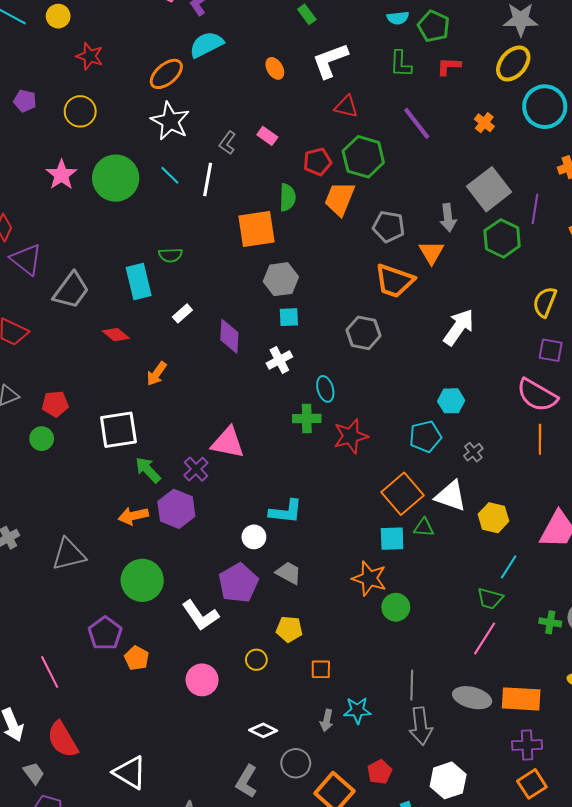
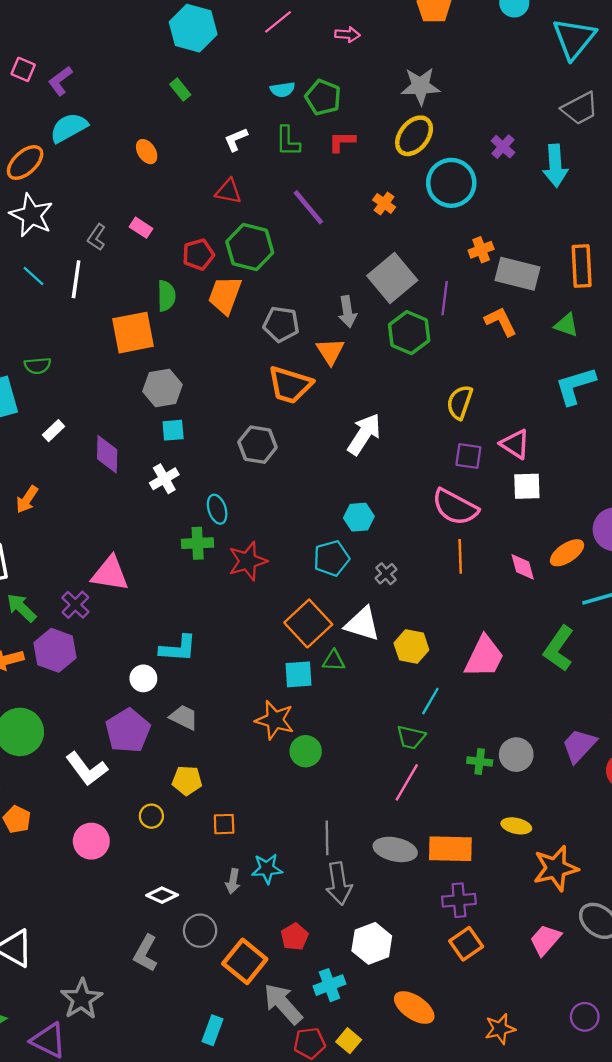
white L-shape: (330, 60) -> (236, 139), moved, size x0.6

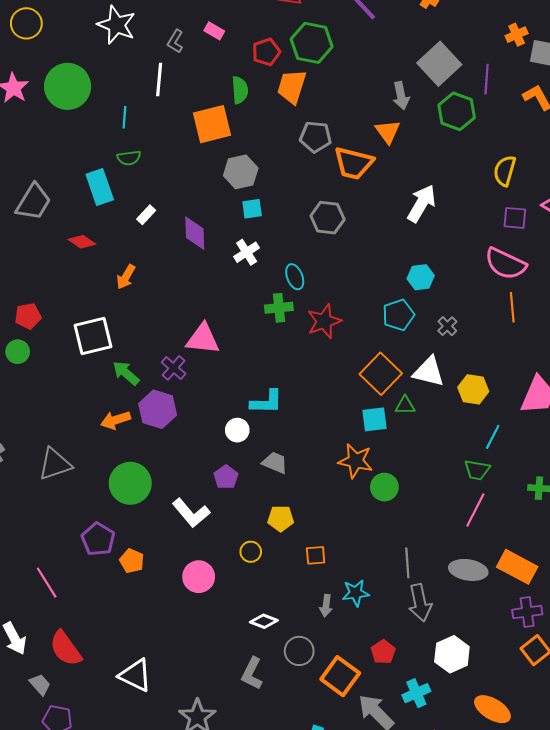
cyan line: (33, 276) -> (124, 117), moved, turned 55
gray pentagon: (281, 324) -> (315, 137), moved
purple pentagon: (128, 731) -> (226, 477), size x0.6
orange rectangle: (450, 849) -> (517, 567), turned 30

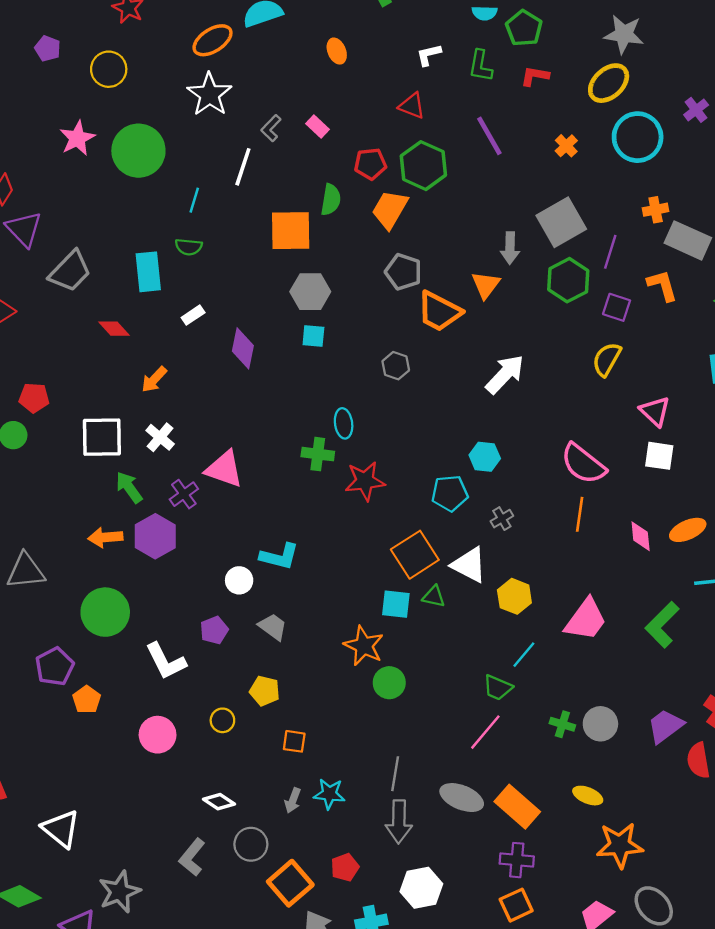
gray hexagon: (328, 218) -> (396, 366), size x0.7
purple square: (515, 218) -> (617, 307), moved
white cross: (247, 252) -> (160, 437), moved, turned -30

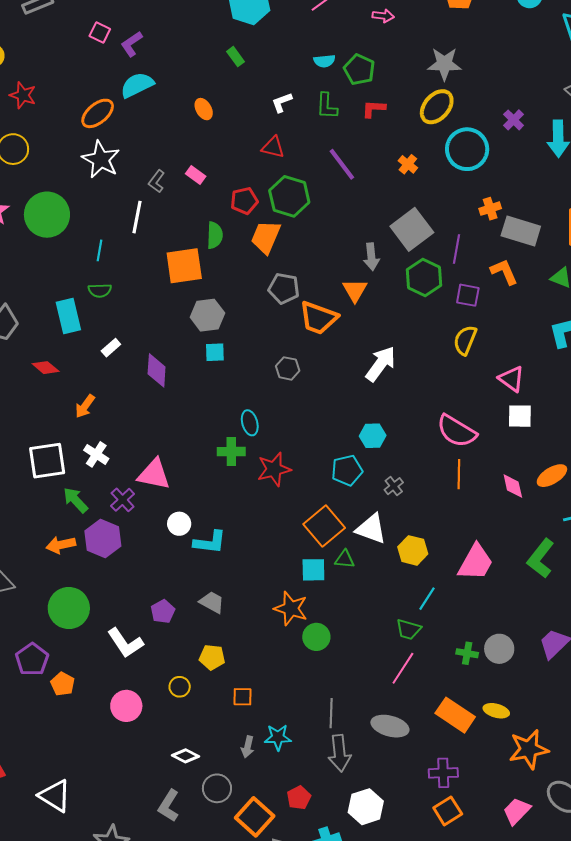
white circle: (239, 580) -> (179, 524), moved
orange rectangle: (517, 807) -> (455, 715), moved

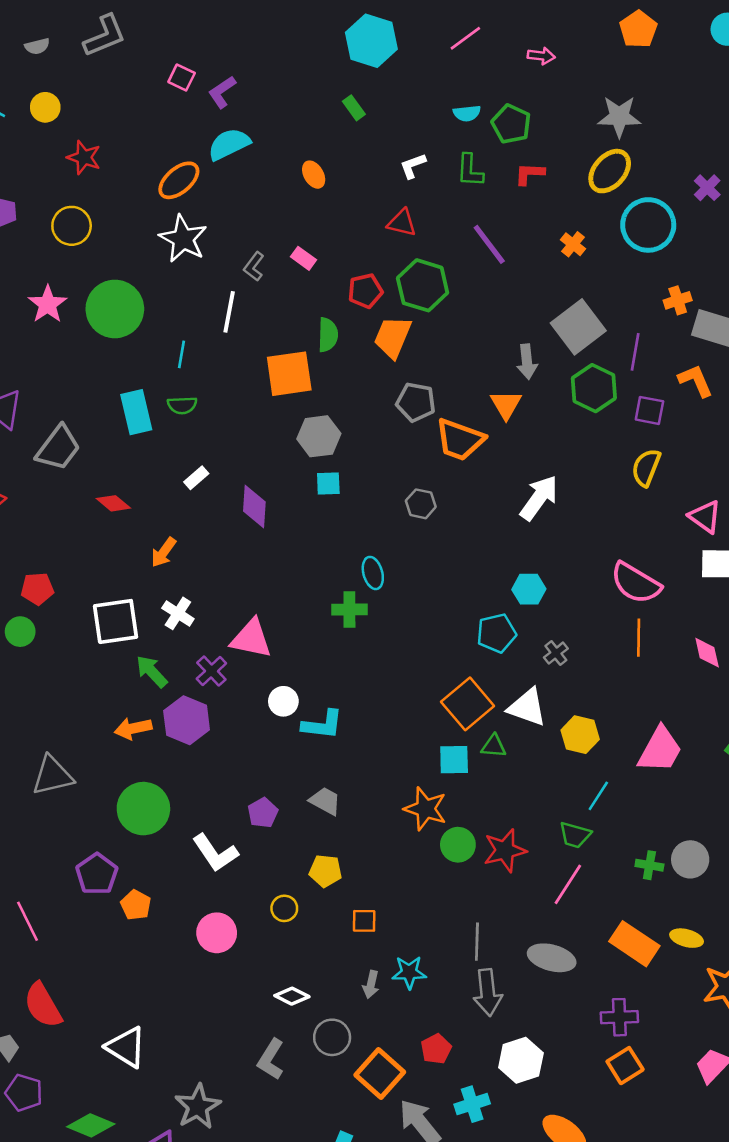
cyan rectangle: (68, 316) -> (136, 412), moved
red star: (274, 469) -> (505, 850), moved

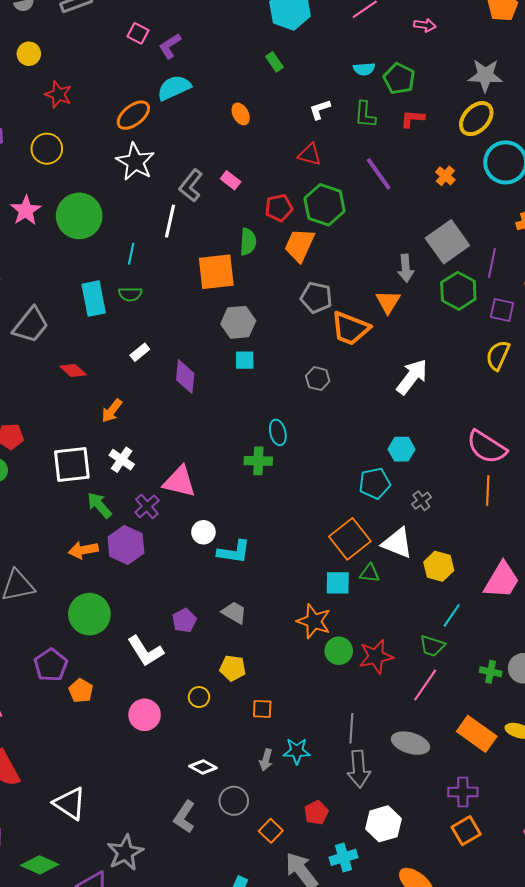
gray L-shape: (254, 266) -> (191, 186), size x1.4
orange square: (380, 1074) -> (271, 831), size x0.6

